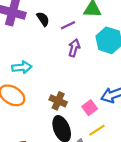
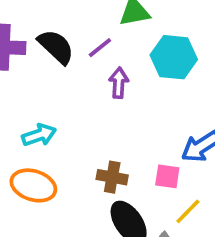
black semicircle: (43, 19) -> (56, 47), size x1.5
pink square: (90, 108) -> (167, 176), turned -32

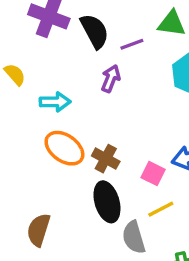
purple arrow: (119, 83) -> (111, 79), moved
orange ellipse: (33, 185) -> (64, 148), moved

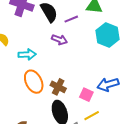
purple arrow: (111, 79) -> (59, 40), turned 91
orange ellipse: (64, 148) -> (34, 82), turned 30

